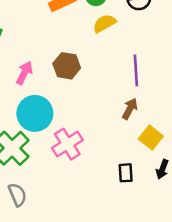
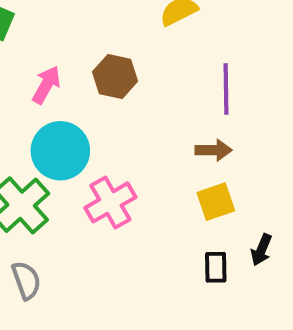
brown arrow: (130, 109) -> (214, 150), turned 60
yellow square: (151, 138) -> (216, 202), moved, turned 30
black rectangle: (126, 173) -> (216, 267), moved

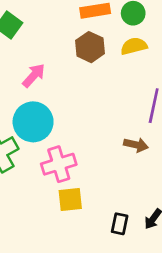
brown hexagon: (115, 76) -> (90, 47), moved
yellow square: (216, 202) -> (70, 200), moved

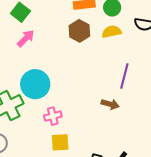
pink arrow: (34, 75) -> (26, 38), moved
pink cross: (59, 164) -> (53, 116), size x0.7

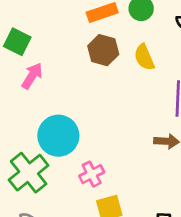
yellow semicircle: (112, 32) -> (144, 57), moved, turned -90

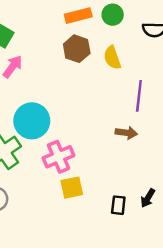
pink cross: (92, 174) -> (59, 157), size x1.4

